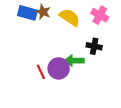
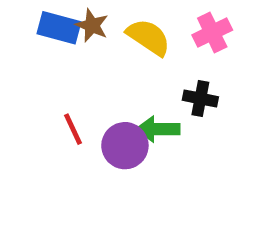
pink cross: (100, 15) -> (212, 32), turned 35
red line: (41, 72) -> (73, 129), moved

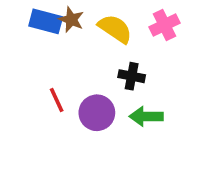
black cross: (200, 98) -> (132, 76), moved
green arrow: (158, 129) -> (146, 116), moved

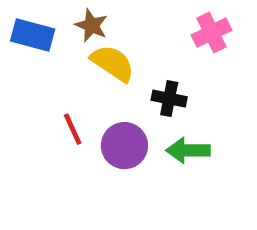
blue rectangle: (46, 21) -> (33, 35), moved
yellow semicircle: (115, 29) -> (113, 63), moved

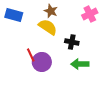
brown star: (91, 26) -> (51, 11), moved
purple circle: (124, 146) -> (42, 62), moved

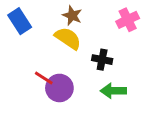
blue rectangle: (14, 15) -> (20, 21), turned 42
red line: (31, 55) -> (44, 78), turned -32

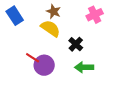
black cross: (102, 60) -> (76, 44), turned 32

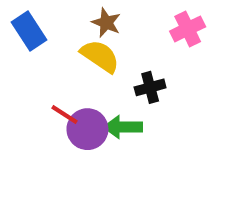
black cross: (76, 44) -> (150, 87), turned 32
green arrow: (84, 67) -> (123, 127), moved

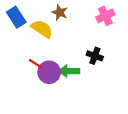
yellow semicircle: (100, 56) -> (42, 29), moved
black cross: (150, 87) -> (95, 56), moved, turned 35

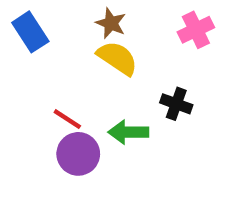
yellow semicircle: (42, 29) -> (117, 58), moved
purple circle: (49, 72) -> (78, 154), moved

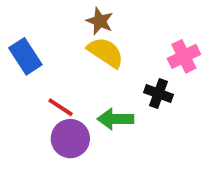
pink cross: (196, 30) -> (184, 56), moved
blue rectangle: (30, 32) -> (25, 56), moved

